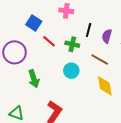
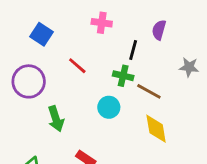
blue square: (34, 23) -> (42, 34), moved
purple semicircle: (107, 36) -> (159, 30), moved
green cross: (72, 44) -> (123, 76), moved

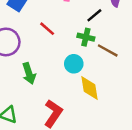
black line: (133, 50) -> (94, 15), turned 35
yellow diamond: (156, 129) -> (90, 88), moved

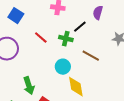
green cross: (86, 37) -> (66, 39), moved
green arrow: (29, 73) -> (29, 86), moved

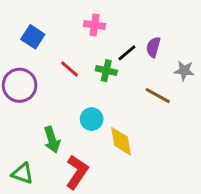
purple semicircle: (98, 13) -> (153, 47), moved
brown line: (91, 56) -> (158, 96), moved
cyan circle: (63, 67) -> (92, 119), moved

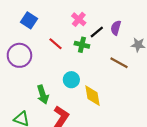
pink cross: (95, 25) -> (79, 19), moved, turned 32

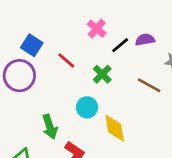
blue square: (29, 20) -> (32, 45), moved
purple semicircle: (116, 28) -> (145, 40), turned 64
green cross: (82, 45) -> (102, 74), moved, turned 32

